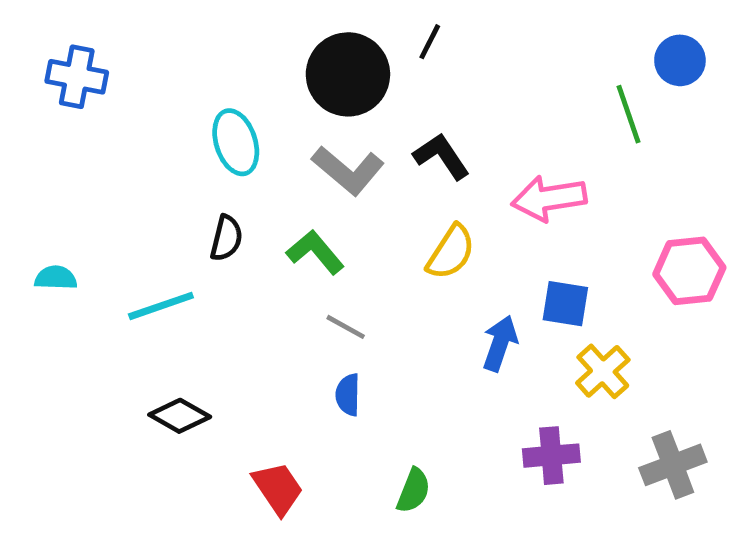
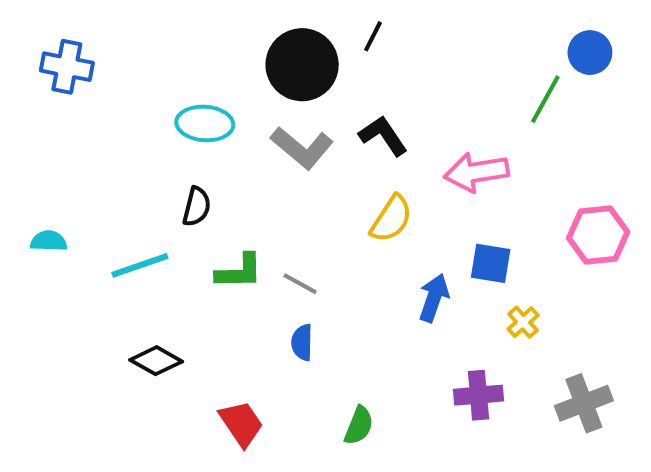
green line: (629, 114) -> (545, 99), turned 48
cyan ellipse: (236, 142) -> (205, 123), turned -68
green L-shape: (315, 252) -> (239, 271), moved, turned 129
yellow cross: (603, 371) -> (523, 322), size x0.7

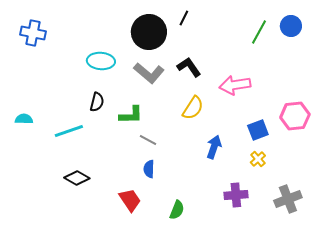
green line: (545, 99) -> (259, 32), moved
blue square: (491, 263) -> (258, 130), moved, turned -30
green L-shape: (239, 271) -> (131, 115), moved
red trapezoid: (241, 424) -> (130, 200), moved

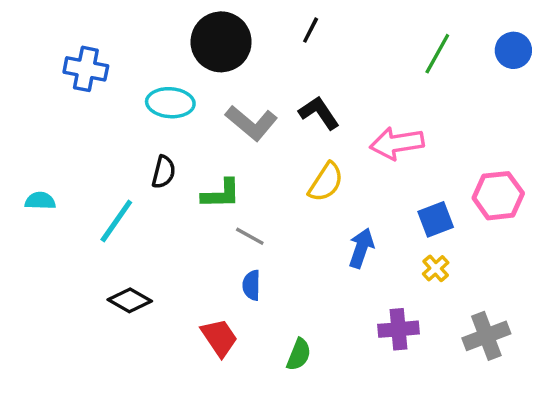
blue circle: (291, 26) -> (513, 50), moved
black circle: (149, 32) -> (221, 42), moved
blue cross: (33, 33) -> (86, 69), moved
cyan line: (69, 131) -> (116, 221), turned -36

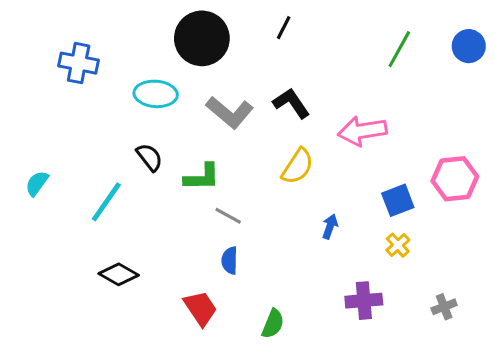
black semicircle: (164, 172) -> (149, 157), turned -52
cyan semicircle: (40, 201) -> (37, 183), turned -56
blue arrow: (361, 248) -> (330, 227), size x0.7
gray cross: (486, 336) -> (444, 307), size x0.6

